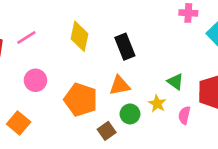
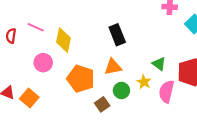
yellow diamond: (79, 36) -> (64, 40), moved
pink line: (26, 38) -> (36, 27), turned 56
pink semicircle: (184, 115) -> (166, 92), size x1.5

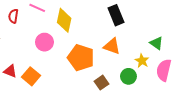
orange triangle: (113, 67) -> (112, 46), turned 30
green circle: (121, 90) -> (128, 76), moved

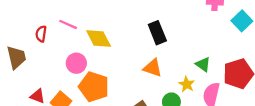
yellow diamond: (64, 20) -> (99, 39), turned -40
orange pentagon: (81, 58) -> (94, 87), moved

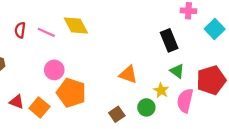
black rectangle: (157, 33) -> (169, 40), moved
red semicircle: (41, 34) -> (20, 30), moved
yellow diamond: (99, 39) -> (76, 26), moved

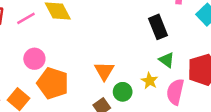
pink line: (46, 32) -> (26, 18), turned -54
orange triangle: (128, 74) -> (104, 71), moved, turned 42
green circle: (146, 107) -> (123, 92), moved

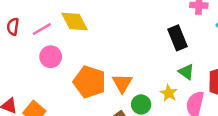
pink circle: (34, 59) -> (51, 57), moved
orange pentagon: (53, 83) -> (90, 82), moved

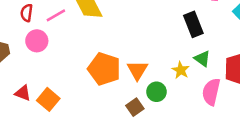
pink circle: (51, 57) -> (37, 41), moved
yellow star: (169, 93) -> (181, 70), moved

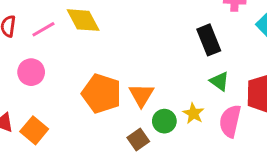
pink circle: (37, 41) -> (31, 72), moved
yellow star: (181, 70) -> (193, 113), moved

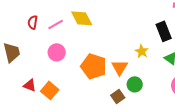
pink circle: (31, 72) -> (57, 52), moved
yellow star: (193, 113) -> (142, 51), moved

